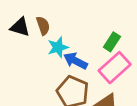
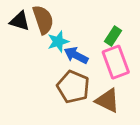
brown semicircle: (43, 26) -> (43, 20), size x1.5
pink rectangle: (115, 68) -> (116, 62), turned -68

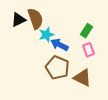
black triangle: (20, 21) -> (18, 20), turned -42
pink rectangle: (116, 62) -> (88, 50), size x0.6

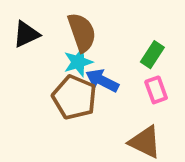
brown semicircle: (35, 19) -> (82, 32), moved
brown pentagon: (57, 68) -> (74, 97), moved

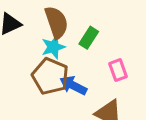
green rectangle: (152, 55) -> (89, 38), moved
blue arrow: (102, 81) -> (73, 85), moved

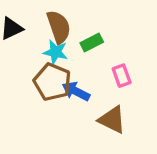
green rectangle: (89, 38) -> (92, 43), turned 30
cyan star: (53, 47) -> (55, 52), turned 30

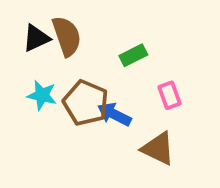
brown semicircle: (59, 27) -> (67, 36), moved
cyan star: (55, 52) -> (42, 95), moved

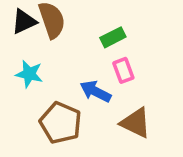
pink rectangle: (170, 95) -> (123, 70), moved
brown pentagon: (86, 103) -> (61, 123), moved

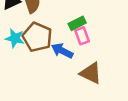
green rectangle: (113, 37) -> (77, 23), moved
brown pentagon: (61, 123) -> (37, 37), moved

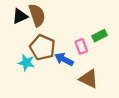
green rectangle: (77, 23) -> (100, 36), moved
cyan star: (15, 38) -> (26, 63), moved

